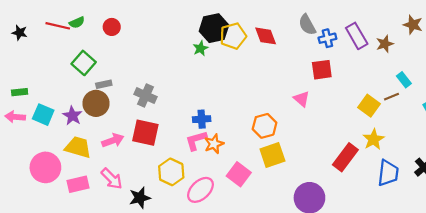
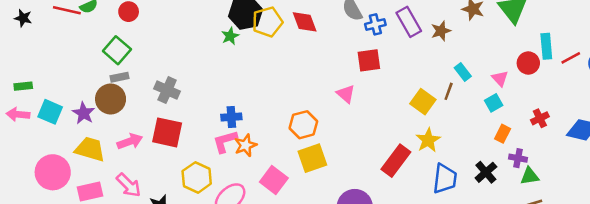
green square: (84, 63) -> (117, 50), moved
brown line: (391, 97) -> (449, 91), turned -48

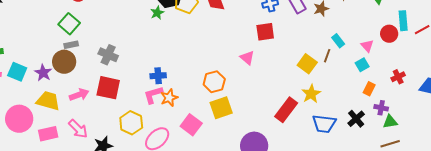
blue trapezoid: (445, 179) -> (324, 124), turned 90

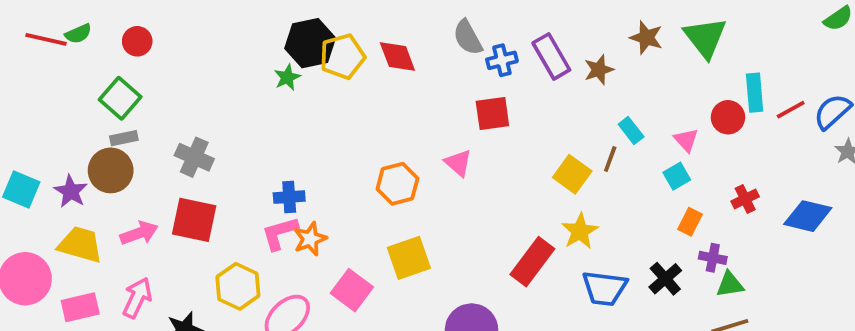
orange hexagon: (214, 82) -> (397, 184), moved
pink arrow: (78, 129) -> (137, 298), turned -110

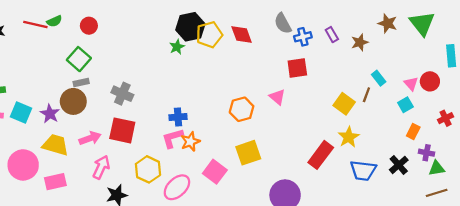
purple rectangle: (551, 56) -> (332, 35), size x0.6
red circle: (728, 117) -> (430, 81), moved
pink arrow: (137, 298) -> (101, 167), moved

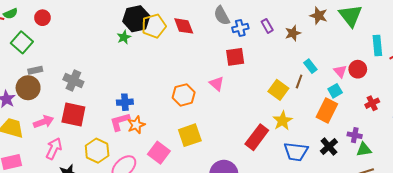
green square: (79, 59) -> (22, 42), moved
orange rectangle: (413, 132) -> (327, 110), moved, size x1.6

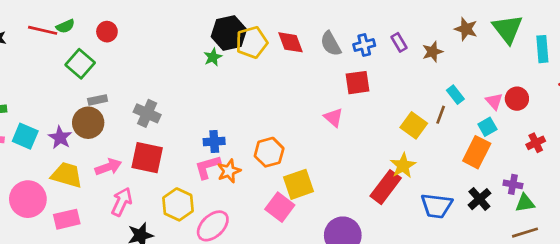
gray semicircle: (222, 16) -> (331, 44), moved
cyan rectangle: (377, 46) -> (542, 49), moved
orange hexagon: (184, 95) -> (269, 152), moved
yellow star: (283, 121) -> (403, 166), moved
pink square: (159, 153) -> (280, 207), moved

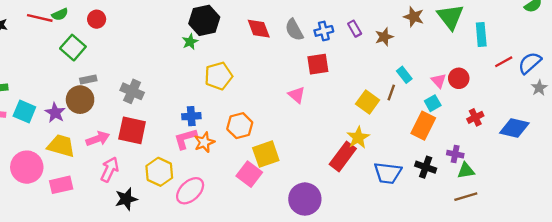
yellow pentagon: (252, 42) -> (218, 76), moved
black cross: (479, 199) -> (426, 167), turned -30

